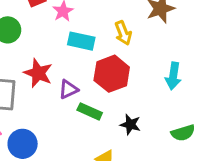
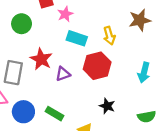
green rectangle: (90, 111) -> (54, 114), moved

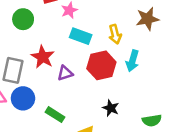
cyan arrow: (144, 72) -> (132, 61), moved
blue circle: (23, 112) -> (23, 98), moved

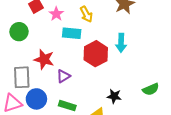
yellow arrow: (115, 34) -> (86, 14), moved
purple triangle: (65, 73) -> (63, 76), moved
black star: (111, 108) -> (114, 96), moved

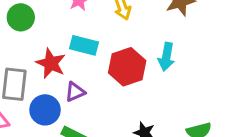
cyan rectangle: (72, 33) -> (84, 45), moved
blue circle: (36, 99) -> (45, 110), moved

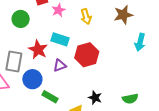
cyan arrow: (166, 57) -> (140, 42), moved
purple triangle: (75, 92) -> (60, 65), moved

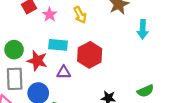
green circle: (21, 19) -> (14, 50), moved
purple triangle: (60, 65) -> (64, 72), turned 32

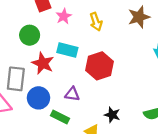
green circle: (14, 50) -> (30, 35), moved
purple triangle: (64, 72) -> (72, 94), moved

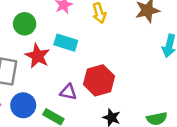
red hexagon: (99, 66) -> (99, 80), moved
blue circle: (38, 98) -> (23, 105), moved

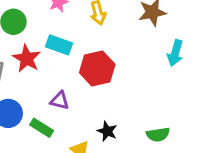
red hexagon: (99, 80) -> (97, 69), moved

